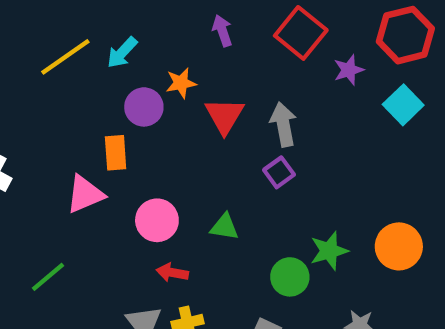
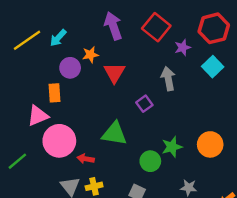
purple arrow: (222, 31) -> (113, 26), size x1.6
gray arrow: (283, 124) -> (168, 79), moved
pink circle: (157, 220) -> (59, 141), moved, size x1.4
green triangle: (225, 227) -> (114, 134), size x1.6

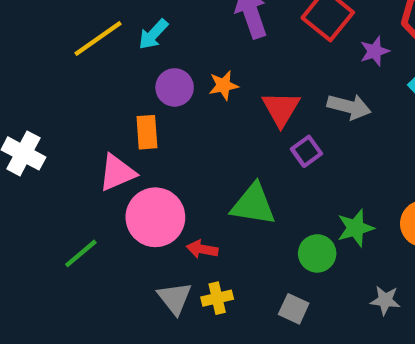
orange star: (90, 55) -> (224, 85), moved
red triangle: (114, 73) -> (281, 109), moved
gray arrow: (168, 79) -> (349, 107), turned 115

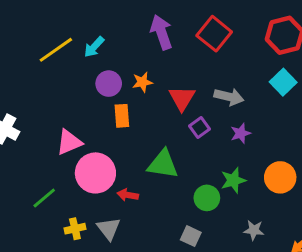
purple star: (375, 51) -> (241, 133), moved
orange rectangle: (147, 132) -> (122, 116), moved
yellow cross: (217, 298) -> (75, 229), moved

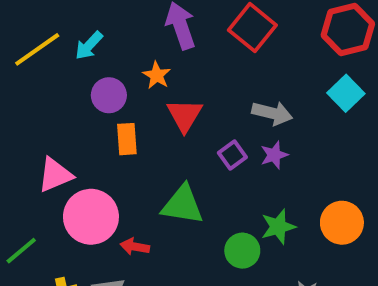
orange star: (142, 82) -> (157, 75), moved, turned -30
red triangle: (182, 98) -> (185, 115), moved
purple star: (241, 133) -> (274, 155), moved

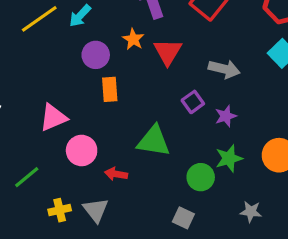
red triangle: (185, 115) -> (168, 52), moved
purple star: (274, 155) -> (226, 116), moved
pink circle: (91, 217) -> (82, 150), size x0.7

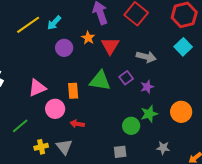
orange rectangle: (110, 89) -> (73, 91), moved
green triangle: (154, 141) -> (100, 81), moved
gray square: (183, 218) -> (120, 152), turned -32

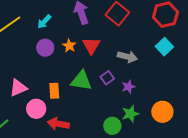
cyan arrow: (54, 23) -> (44, 22), moved
orange star: (88, 38) -> (69, 46), moved
red arrow: (77, 124) -> (58, 124), size x1.5

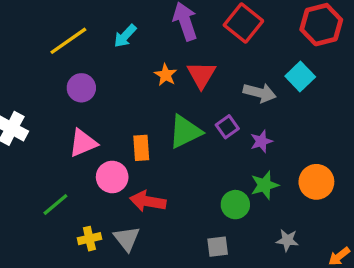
cyan square: (164, 47) -> (300, 76), moved
purple circle: (45, 48) -> (81, 88), moved
green triangle: (81, 81) -> (185, 132), turned -35

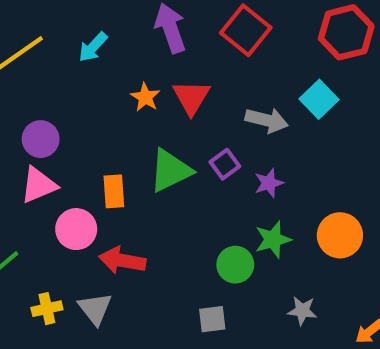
purple circle: (81, 88) -> (41, 139), moved

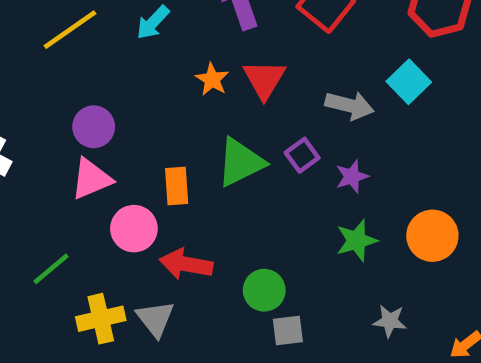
green circle: (235, 265) -> (264, 290), moved
yellow cross: (47, 309) -> (101, 319), size x1.4

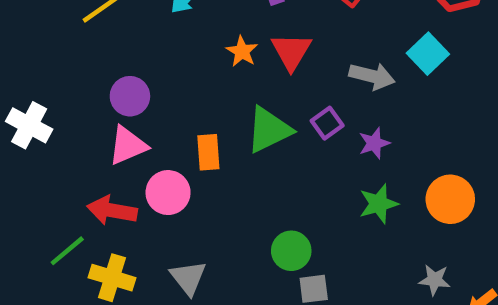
red arrow: (186, 264) -> (112, 210), moved
green line: (51, 269) -> (67, 251), moved
yellow cross: (101, 319) -> (112, 278), moved, turned 30
gray star: (390, 321) -> (435, 280), moved

